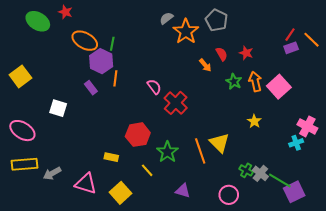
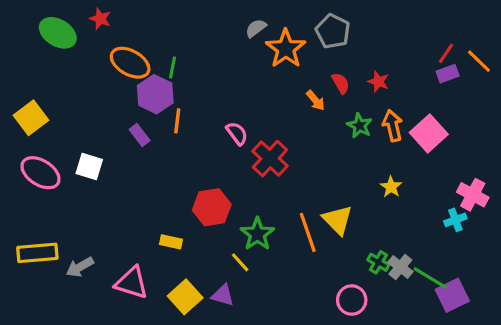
pink ellipse: (22, 131) -> (41, 173), moved
yellow line: (147, 170) -> (240, 262), moved
purple triangle: (183, 191) -> (223, 295), moved

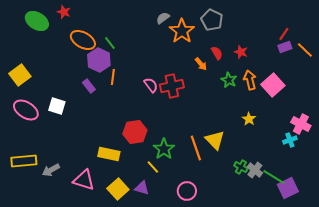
orange line: (479, 61) -> (305, 50), moved
green line: (173, 67) -> (110, 43), turned -48
red cross: (270, 159) -> (172, 86), moved, turned 35
yellow rectangle: (171, 242) -> (109, 154), size x1.5
pink circle: (352, 300) -> (187, 191), moved

